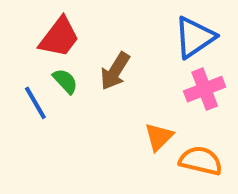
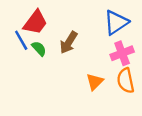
blue line: (35, 103) -> (21, 40), moved
orange semicircle: (201, 161) -> (126, 81), moved, turned -115

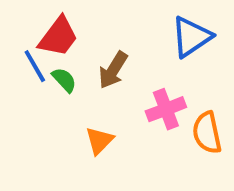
pink cross: (122, 53) -> (166, 109), moved
orange triangle: (95, 82) -> (99, 140), moved

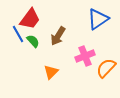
orange semicircle: (207, 133) -> (106, 68), turned 55

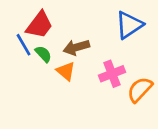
brown arrow: (58, 36) -> (76, 47), turned 42
orange triangle: (51, 72) -> (66, 71), moved, turned -35

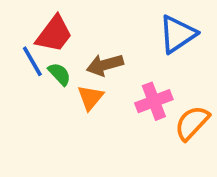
orange triangle: (66, 71) -> (90, 98), turned 30

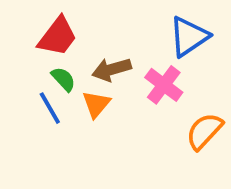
blue line: (32, 61) -> (50, 108), moved
pink cross: (154, 101) -> (164, 85), moved, turned -32

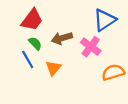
orange triangle: (96, 104) -> (53, 68), moved
orange semicircle: (204, 131) -> (113, 72), turned 30

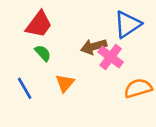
brown arrow: (62, 38) -> (94, 47), moved
blue line: (28, 59) -> (25, 88), moved

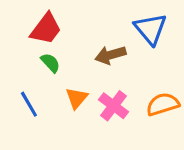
blue triangle: (128, 24) -> (150, 29), turned -36
pink cross: (111, 57) -> (114, 106), moved

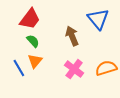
brown arrow: (110, 55) -> (72, 36), turned 84
orange triangle: (77, 98) -> (35, 61), moved

